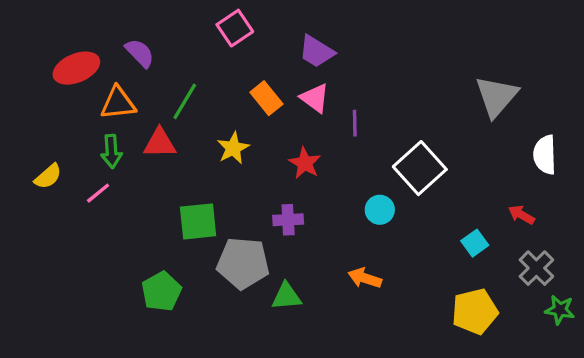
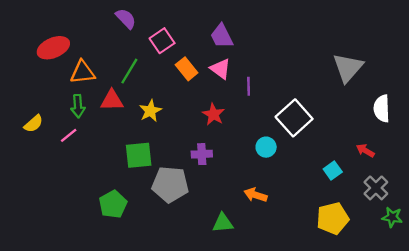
pink square: (235, 28) -> (162, 41), moved
purple trapezoid: (316, 51) -> (222, 36), turned 32
purple semicircle: (140, 53) -> (126, 19), moved
yellow star: (233, 148) -> (150, 111), moved
green triangle: (286, 296) -> (223, 223), moved

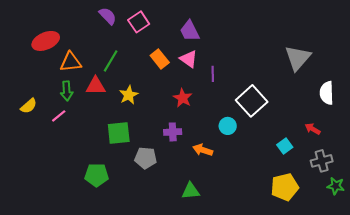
pink square: (162, 41) -> (139, 22), moved
gray pentagon: (170, 184) -> (146, 158), size x0.7
gray cross: (376, 188) -> (322, 161), turned 30
orange arrow: (256, 195) -> (203, 150), moved
green pentagon: (113, 204) -> (97, 175), turned 30

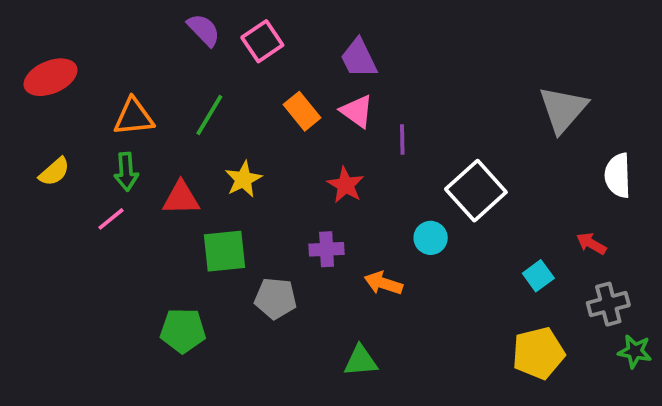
red ellipse: (46, 41) -> (51, 77), moved
red triangle: (96, 86) -> (181, 198), moved
yellow semicircle: (29, 106) -> (54, 172), moved

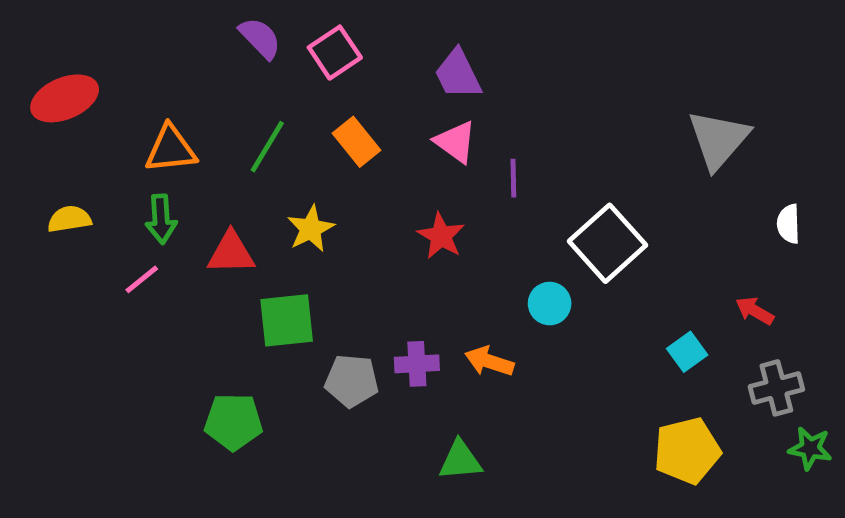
orange rectangle: (302, 111) -> (357, 142), moved
yellow semicircle: (54, 172) -> (69, 219), turned -148
white semicircle: (618, 175) -> (788, 224), size x0.7
purple cross: (327, 249) -> (417, 364), moved

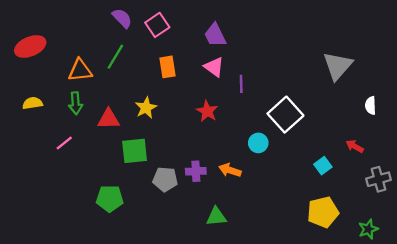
orange rectangle: (357, 142) -> (167, 67), turned 30
green line: (267, 147) -> (115, 57), moved
pink line: (142, 279) -> (64, 143), moved
gray cross: (776, 388) -> (378, 179), moved
green star: (810, 448) -> (368, 229), moved, turned -30

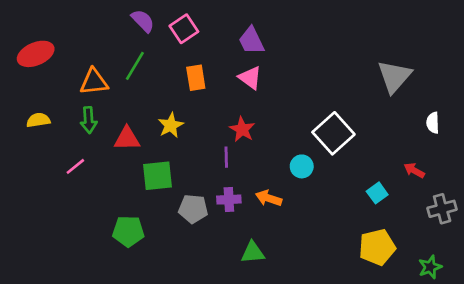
purple line: (241, 84) -> (226, 157), moved

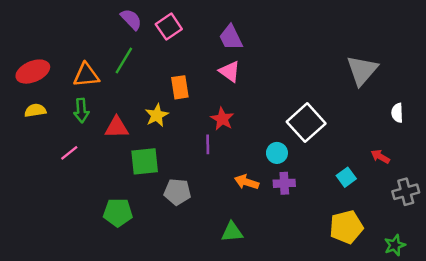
red ellipse: (36, 54) -> (33, 72), moved
orange rectangle: (196, 78) -> (180, 87), moved
purple cross: (229, 200) -> (284, 183), moved

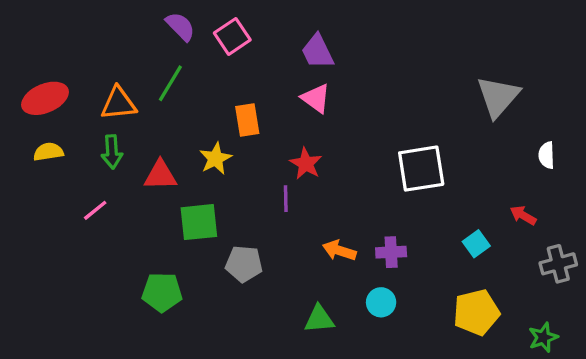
white square: (306, 123) -> (421, 169), turned 33
cyan circle: (277, 153) -> (381, 302), moved

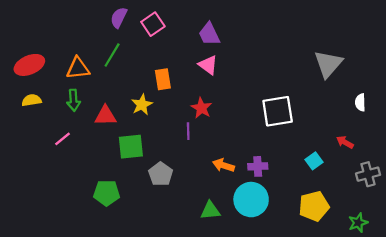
purple semicircle: (180, 26) -> (119, 18), turned -110
gray pentagon: (244, 264) -> (161, 174), turned 30
cyan circle: (381, 302) -> (251, 200), size x1.8

